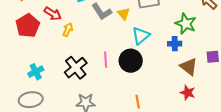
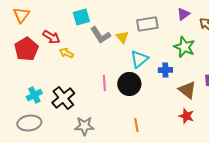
yellow arrow: (68, 30) -> (66, 53), turned -88
blue cross: (175, 44) -> (165, 70), moved
black cross: (76, 68) -> (63, 98), moved

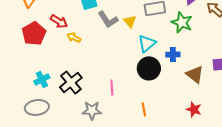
green star: (184, 47) -> (182, 22), moved
pink line: (104, 83) -> (112, 87), moved
black circle: (129, 84) -> (149, 68), moved
red star: (186, 116) -> (194, 109), moved

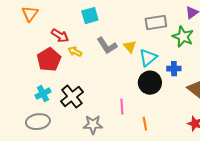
gray L-shape: (108, 19) -> (107, 46), moved
yellow triangle: (130, 21) -> (130, 47), moved
red pentagon: (34, 33) -> (49, 60), moved
pink line: (112, 87) -> (122, 107), moved

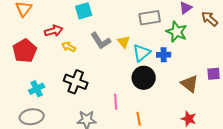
red arrow: (60, 36) -> (54, 31), turned -48
red pentagon: (49, 60) -> (25, 51), moved
blue cross: (174, 69) -> (164, 55), moved
black cross: (72, 97) -> (76, 82), moved, turned -30

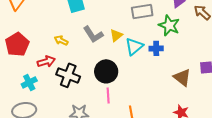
red arrow: (54, 31) -> (46, 61), moved
yellow triangle: (124, 42) -> (116, 35), turned 32
black circle: (144, 78) -> (106, 71), moved

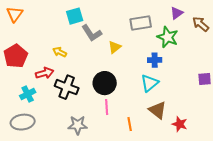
gray L-shape: (93, 34) -> (92, 33), moved
cyan triangle: (134, 46) -> (150, 83), moved
brown triangle: (182, 77) -> (158, 110), moved

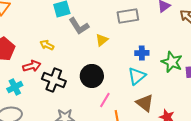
green star: (168, 37) -> (172, 62), moved
pink line: (107, 107) -> (105, 100), moved, turned 35

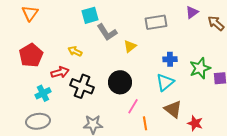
green star: (172, 62) -> (200, 68), turned 30

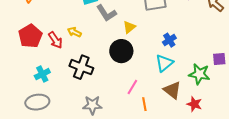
blue cross: (170, 59) -> (169, 40), turned -32
green star: (200, 68) -> (199, 74), moved, turned 30
red arrow: (60, 72) -> (55, 40), moved, turned 72
black circle: (120, 82) -> (121, 51), moved

